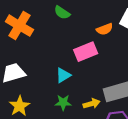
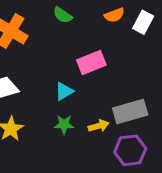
orange semicircle: (105, 29) -> (114, 15), moved

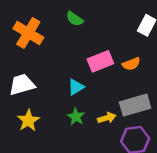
orange semicircle: (114, 15) -> (131, 64), moved
green star: (64, 124) -> (76, 117), turned 30

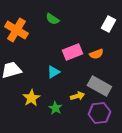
gray rectangle: (135, 105) -> (99, 86), turned 45
green star: (76, 117) -> (55, 108), moved
yellow star: (28, 121) -> (31, 98), moved

